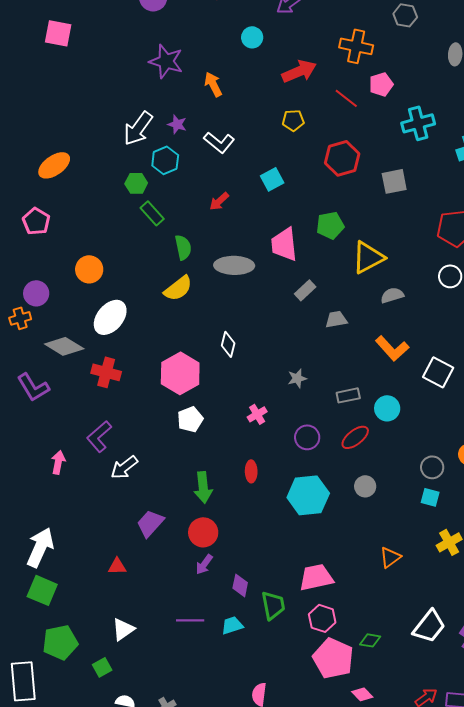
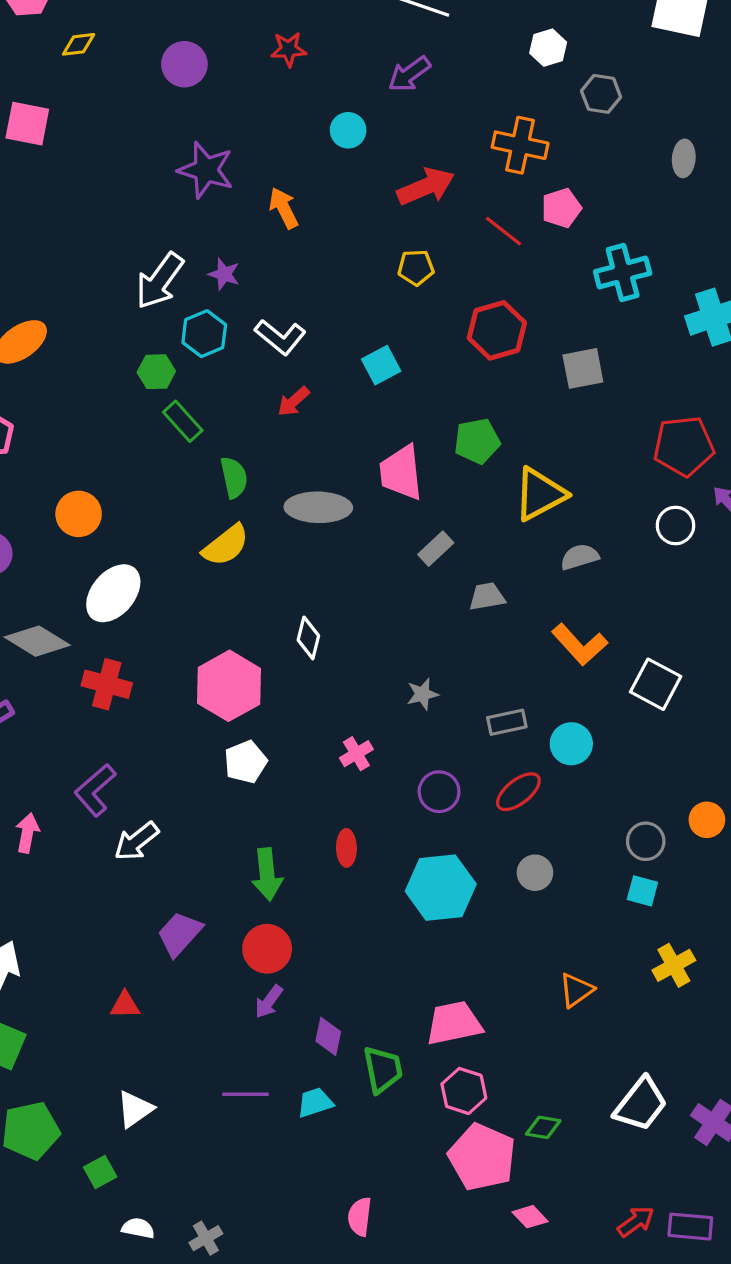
white L-shape: (219, 142) -> (280, 337), moved

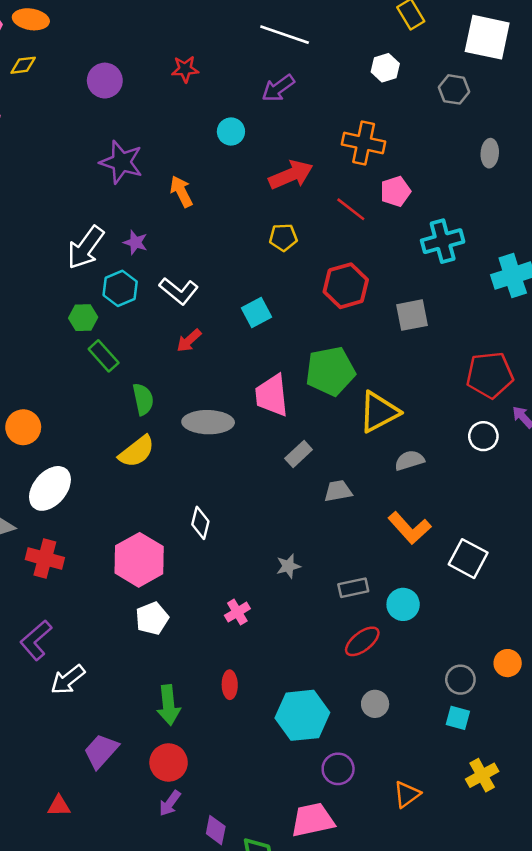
gray hexagon: (601, 94) -> (454, 89), moved
green pentagon: (477, 441) -> (330, 371), size x1.4
purple circle: (439, 792) -> (338, 769), moved

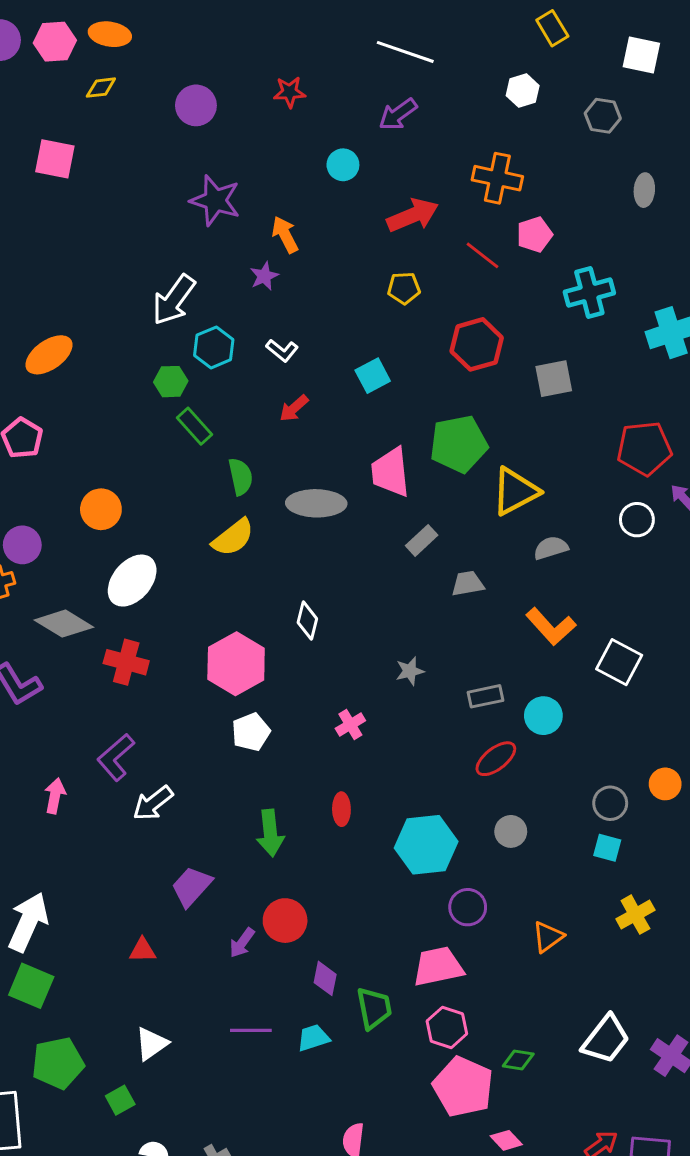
white square: (487, 37) -> (641, 55), size x0.7
purple star: (135, 242) -> (264, 276), moved, turned 30
white L-shape: (179, 291) -> (282, 350), size x0.7
red circle: (169, 762) -> (285, 921), moved
purple arrow: (170, 803) -> (242, 943), moved

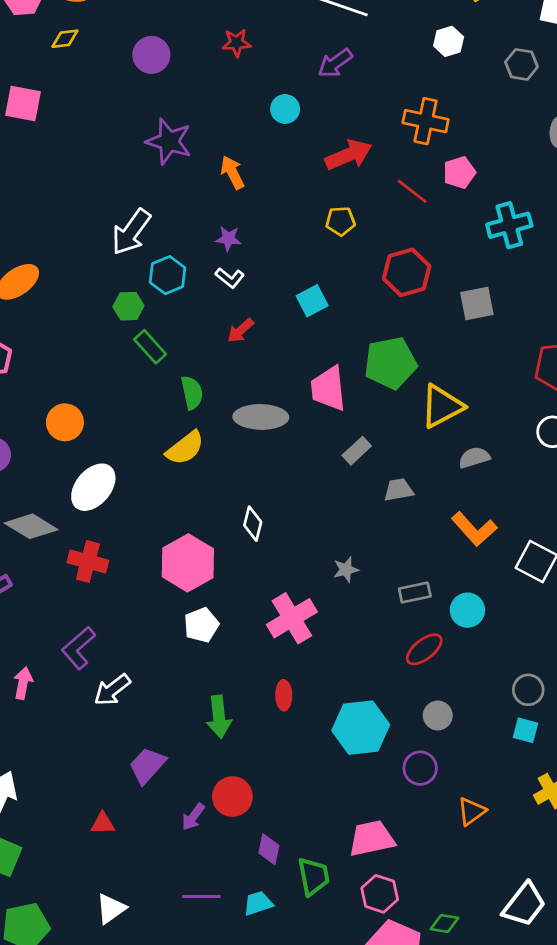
purple star: (264, 276) -> (228, 239), moved, turned 30
pink cross: (350, 725) -> (292, 618), size x1.8
purple circle: (468, 907) -> (420, 768), moved

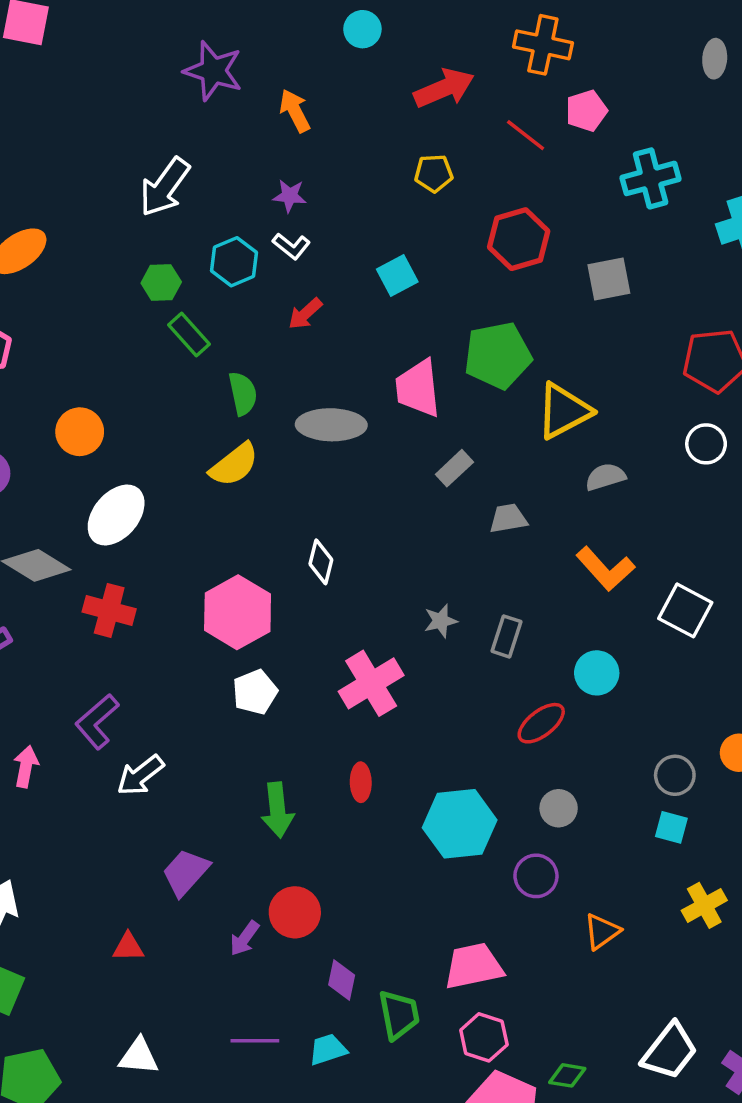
cyan hexagon: (168, 275) -> (234, 262), moved
gray rectangle: (415, 593) -> (506, 636), moved, turned -60
white triangle: (111, 909) -> (139, 1056), turned 40

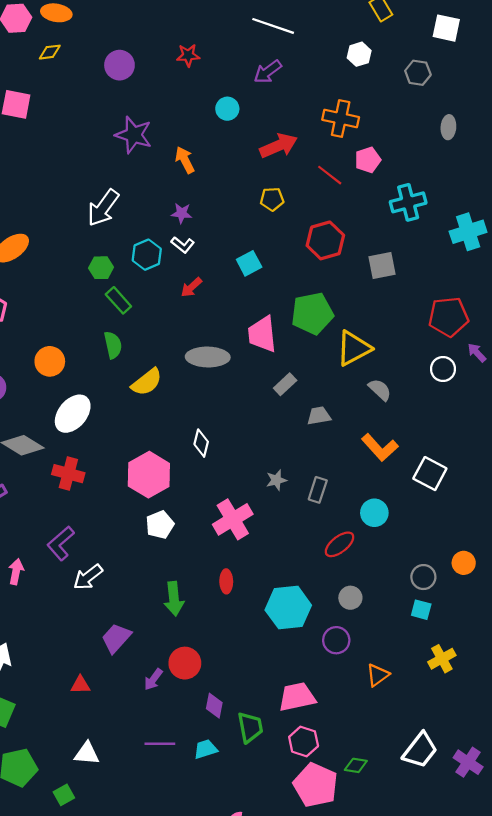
green semicircle: (243, 394) -> (113, 345), moved
gray semicircle: (605, 477) -> (380, 390), turned 60

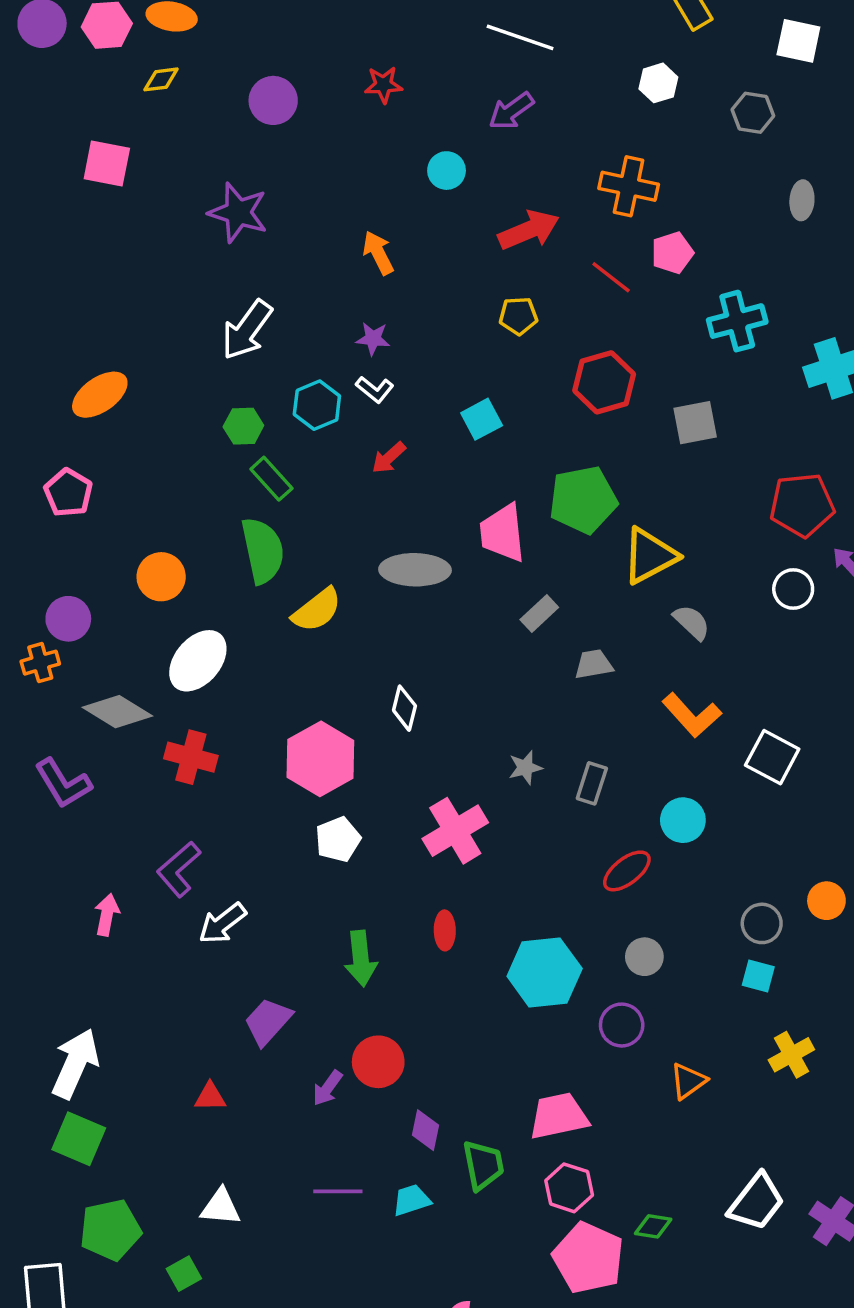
purple star: (134, 135) -> (238, 213), moved
green semicircle: (113, 345) -> (263, 550), size x1.5

